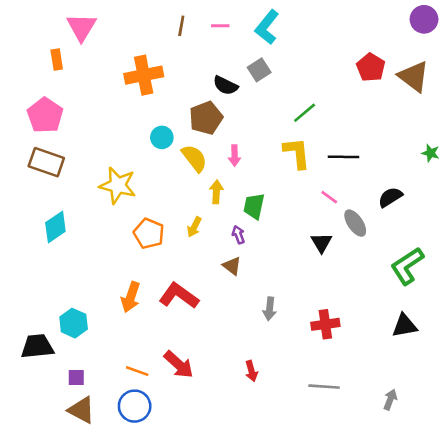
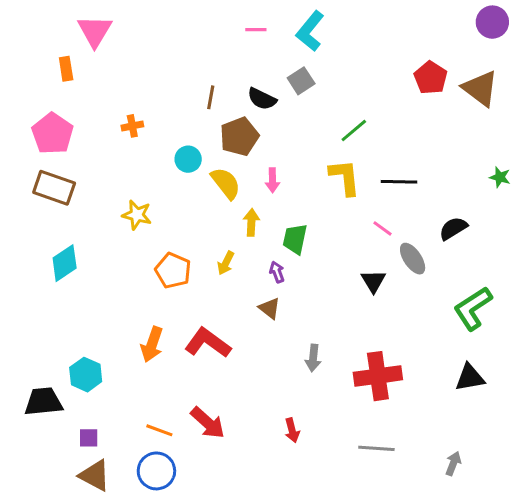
brown line: (181, 26) -> (211, 97), moved
orange cross: (144, 75) -> (132, 126), moved, size x0.5
yellow star: (118, 185) -> (137, 215), size x0.7
red cross: (325, 324) -> (378, 376), size x1.4

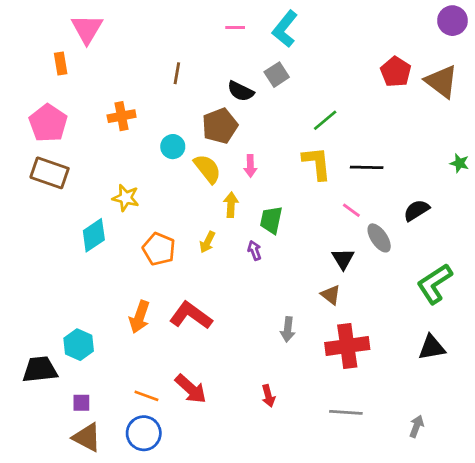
brown line: (211, 97) -> (177, 73), moved
orange cross: (132, 126) -> (122, 116), size x1.4
cyan diamond: (65, 263) -> (94, 235), moved
brown triangle: (269, 308) -> (331, 295), moved

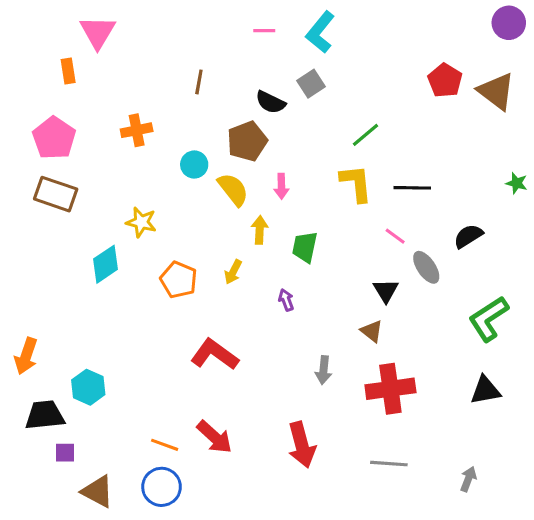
purple arrow: (254, 250) -> (286, 300), moved
orange arrow: (140, 317) -> (26, 356), moved
red arrow: (268, 396) -> (302, 445), size x1.8
purple square: (81, 403) -> (65, 453), moved

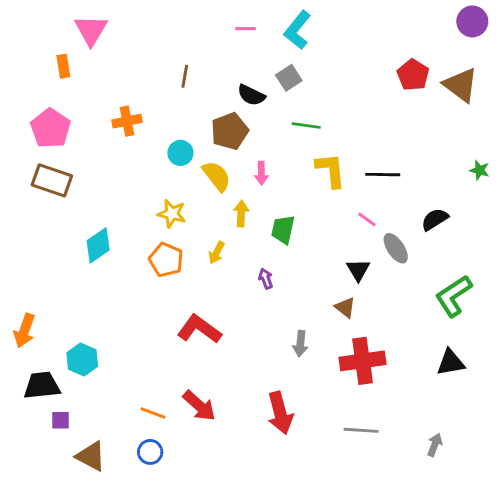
green line: (366, 135) -> (306, 125), moved, turned 48
yellow star: (141, 222) -> (172, 214), moved
blue circle: (162, 487) -> (150, 452), size x0.7

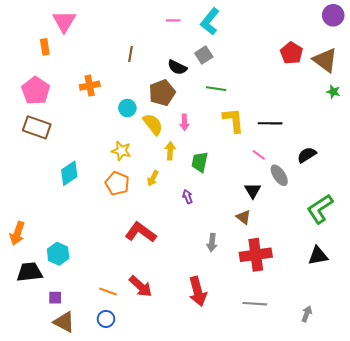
green star: (480, 170) -> (333, 92), moved
purple square: (61, 420) -> (55, 298), moved

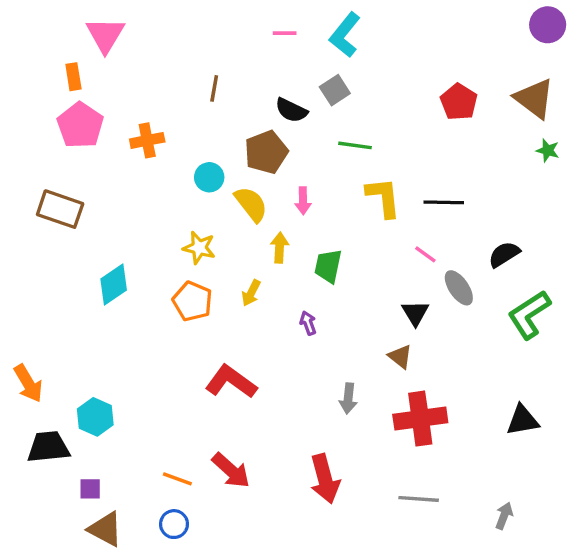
red pentagon: (291, 53) -> (459, 102), moved
pink pentagon: (36, 91) -> (80, 125), moved
green L-shape: (320, 209) -> (529, 315), moved
orange arrow: (17, 233) -> (28, 383), turned -50

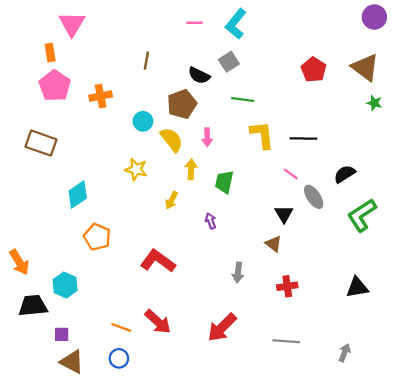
orange pentagon: (192, 301) -> (97, 237), moved
red cross: (420, 419) -> (287, 286), size x0.6
red arrow: (325, 479) -> (222, 327), turned 60

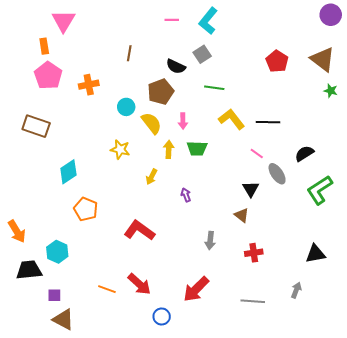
yellow L-shape: (262, 135) -> (231, 119), turned -32
green trapezoid: (224, 182) -> (197, 148), moved, turned -100
gray arrow: (345, 353) -> (296, 290), moved
blue circle: (119, 358) -> (162, 317), moved

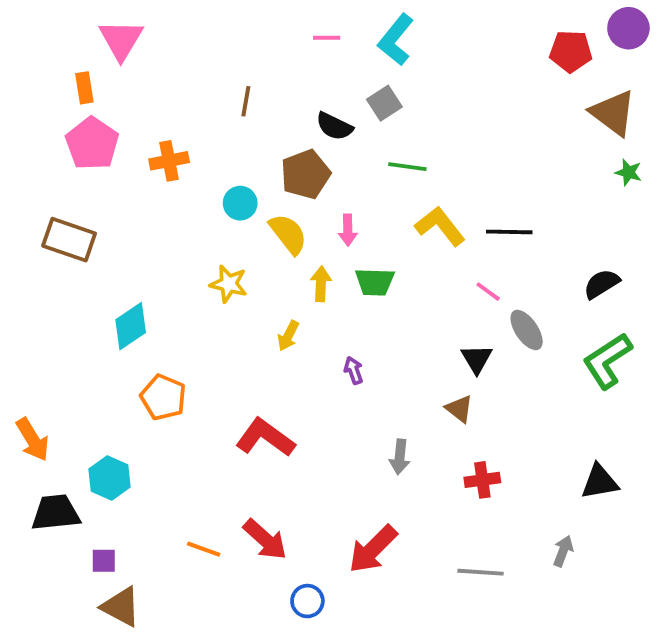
red pentagon: (277, 61) -> (571, 51), moved, turned -30
black semicircle: (304, 153) -> (602, 284), moved

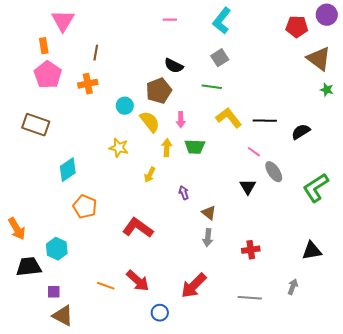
cyan L-shape: (396, 40) -> (222, 21), moved
brown line: (246, 101) -> (96, 53), moved
gray square: (384, 103) -> (220, 58), moved
black semicircle: (602, 284) -> (301, 132), moved
brown triangle: (459, 409) -> (209, 213), moved

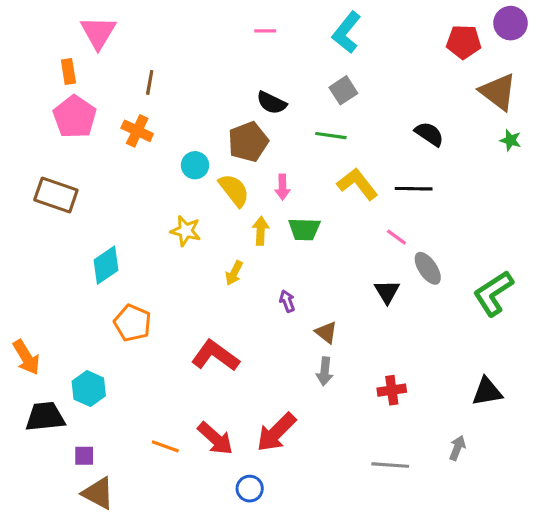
orange cross: (88, 84) -> (137, 131), turned 36
black semicircle: (301, 132) -> (429, 134), moved, turned 66
red arrow: (194, 286) -> (276, 432), moved

